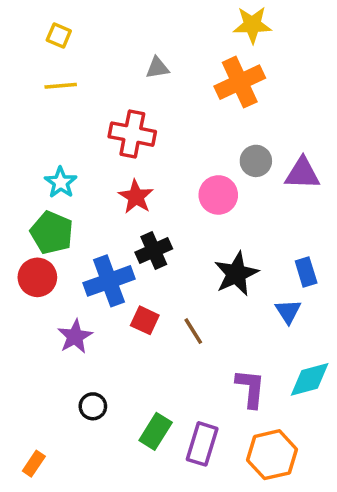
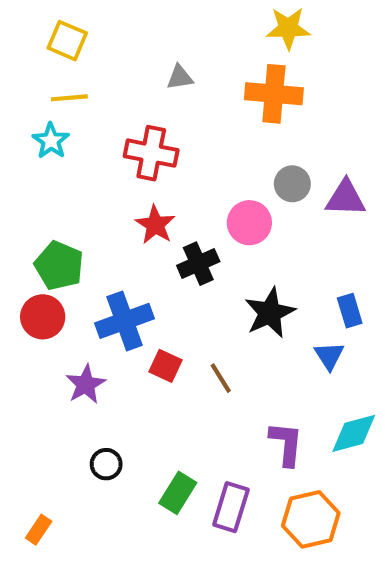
yellow square: (59, 36) -> (67, 41), size x1.4
orange cross: (240, 82) -> (274, 94), turned 30
cyan star: (61, 182) -> (51, 141), moved
black cross: (154, 250) -> (198, 264), moved

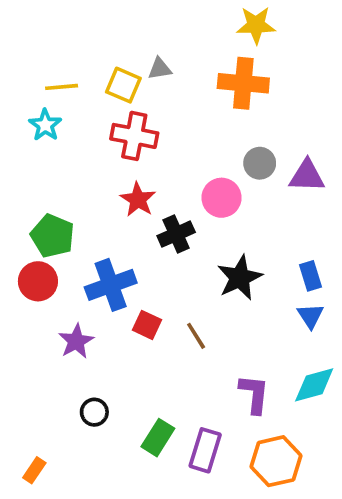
yellow square: (67, 41) -> (123, 85), moved
blue triangle: (329, 356) -> (311, 316), moved

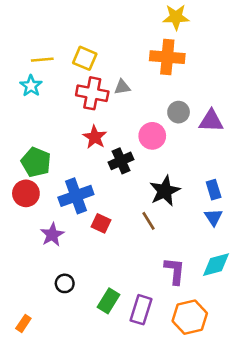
gray triangle: (160, 69) -> (122, 87), moved
brown line: (196, 336) -> (148, 221), moved

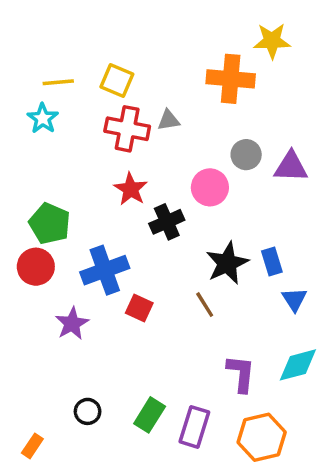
yellow star: (176, 17) -> (272, 41), moved
blue rectangle: (214, 190) -> (272, 261), moved
black circle: (65, 283) -> (88, 411), moved

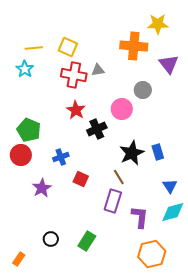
purple triangle: (291, 167) -> (169, 64), moved, turned 50
blue cross: (105, 270) -> (61, 157), size x0.6
blue triangle: (294, 299) -> (170, 186), moved
purple rectangle: (194, 427) -> (113, 201), moved

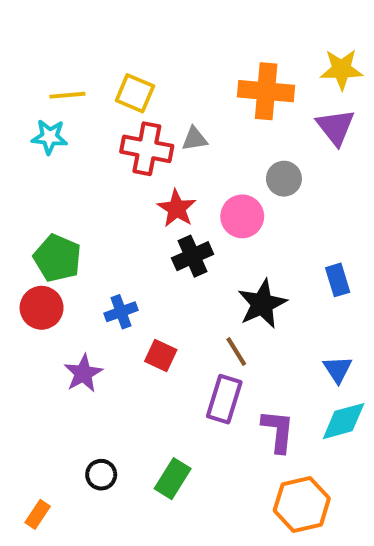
yellow star: (158, 24) -> (342, 69), moved
cyan star: (25, 69) -> (50, 137), turned -30
red star: (76, 110) -> (177, 208), moved
blue rectangle: (158, 152) -> (338, 280), moved

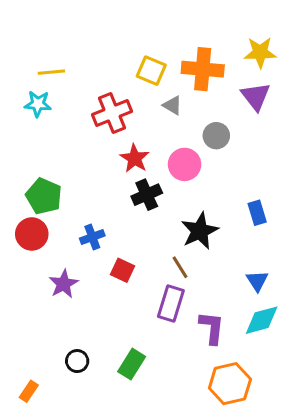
yellow square: (135, 93) -> (151, 71), moved
gray triangle: (195, 139) -> (172, 105), moved, turned 40
red cross: (147, 149) -> (112, 113), turned -33

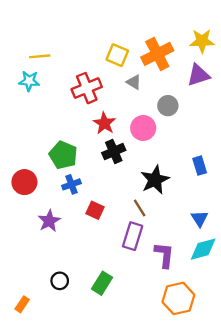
orange cross: (203, 69) -> (157, 54), turned -32
purple triangle: (256, 96) -> (198, 75), turned 50
green pentagon: (44, 196) -> (63, 155), moved

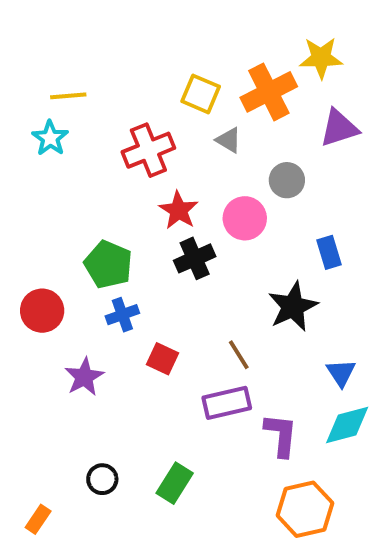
yellow star: (202, 41) -> (321, 58), moved
cyan star: (29, 81) -> (50, 138), turned 30
blue rectangle: (200, 166) -> (329, 252), moved
black star: (155, 180) -> (293, 307), moved
purple rectangle: (133, 236) -> (227, 403), turned 60

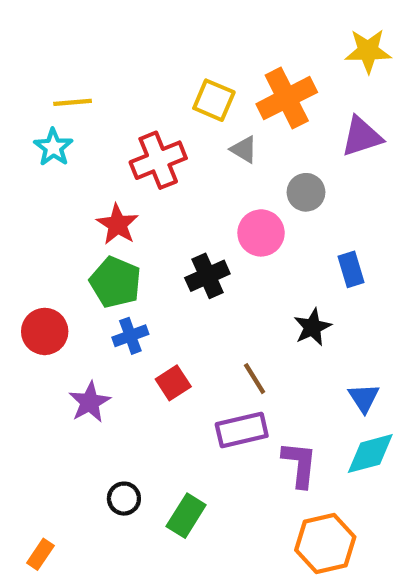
yellow star: (321, 58) -> (368, 51), moved
red star: (179, 210) -> (118, 224), moved
black star: (293, 307) -> (312, 327), size x0.7
red square: (162, 359) -> (173, 383), turned 32
black circle: (102, 479) -> (124, 499), moved

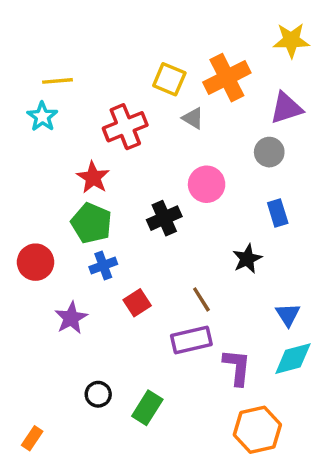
gray circle: (306, 192) -> (269, 152), moved

